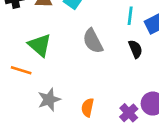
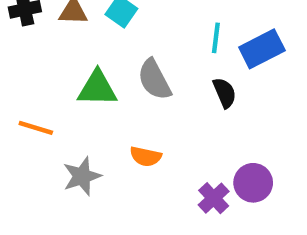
green triangle: (40, 45) -> (97, 88), moved, turned -40
orange semicircle: (88, 108) -> (146, 156), moved, turned -90

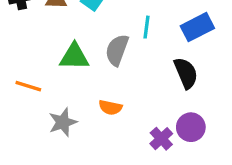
cyan line: (216, 38) -> (146, 27), moved
gray semicircle: (154, 80) -> (117, 50), turned 48
black semicircle: (225, 93) -> (186, 73), moved, size x1.4

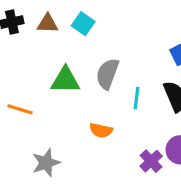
cyan line: (146, 27) -> (137, 98), moved
gray star: (63, 122) -> (46, 163), moved

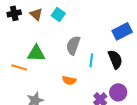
brown triangle: (48, 24) -> (36, 14), turned 40
green triangle: (65, 80) -> (36, 53), moved

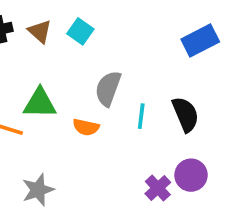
blue rectangle: (122, 31) -> (200, 41), moved
orange semicircle: (69, 80) -> (86, 127), moved

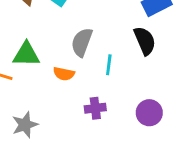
black semicircle: (185, 114) -> (145, 41), moved
purple cross: (158, 188) -> (95, 108), moved, turned 36

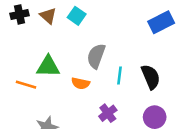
black semicircle: (145, 41) -> (151, 77), moved
purple cross: (95, 108) -> (108, 113), turned -30

